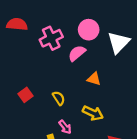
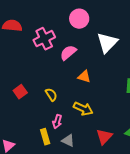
pink circle: (89, 30) -> (79, 19), moved
pink arrow: (65, 127) -> (57, 122), turned 56

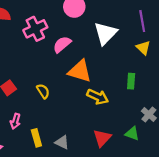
orange triangle: (84, 77) -> (80, 71), size x1.6
yellow arrow: (83, 109) -> (98, 97), moved
pink arrow: (57, 122) -> (15, 121), moved

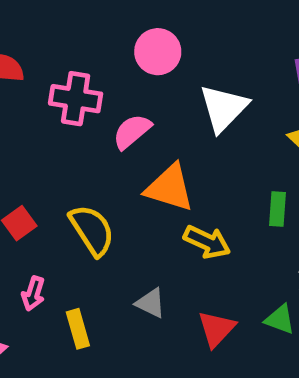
pink cross: (35, 29) -> (76, 99), turned 35
yellow semicircle: (43, 91) -> (92, 230), size x1.6
gray triangle: (62, 142) -> (151, 303), moved

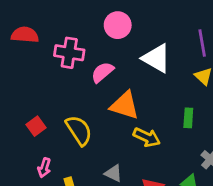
white triangle: (224, 108) -> (156, 58), turned -44

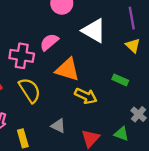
pink cross: (69, 53) -> (22, 56), moved
green rectangle: (188, 118) -> (120, 80), turned -70

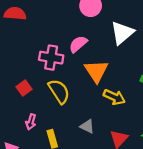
white triangle: (94, 31) -> (122, 33), turned 50
orange triangle: (68, 70) -> (96, 71), turned 40

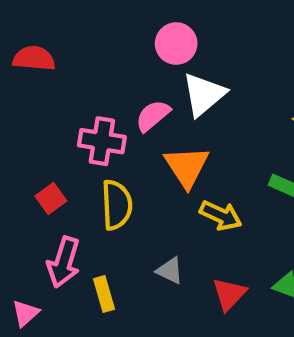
white triangle: (122, 33) -> (204, 94), moved
yellow semicircle: (59, 91) -> (117, 205), turned 30
pink arrow: (31, 122) -> (64, 262), size x1.6

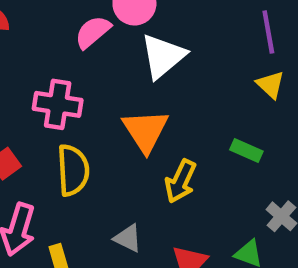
pink semicircle: (153, 116) -> (93, 32), moved
yellow arrow: (221, 215) -> (181, 181), turned 90

